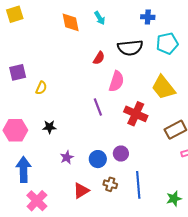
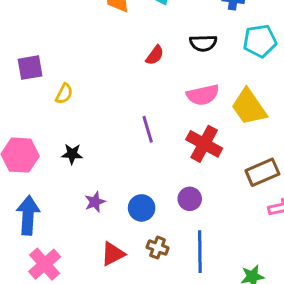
black semicircle: (130, 48) -> (203, 43), size x0.7
pink semicircle: (116, 81) -> (203, 95), moved, turned 55
purple circle: (121, 154) -> (190, 199), moved

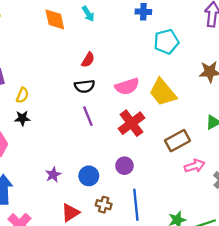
black semicircle: (203, 43) -> (85, 86), moved
red cross: (204, 144) -> (132, 123), turned 30
black star: (72, 154) -> (22, 118), moved

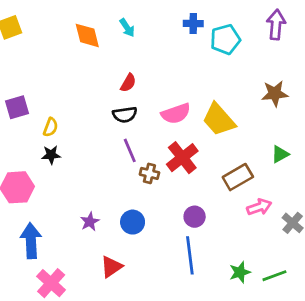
cyan pentagon: (166, 42) -> (225, 39), moved
purple circle: (124, 166) -> (195, 217), moved
brown cross: (104, 205) -> (149, 173), moved

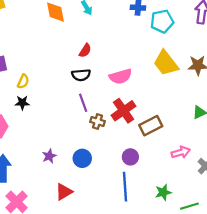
yellow trapezoid: (219, 120) -> (166, 63), moved
brown rectangle: (238, 177) -> (151, 126), moved
green star: (240, 272) -> (163, 192), moved

